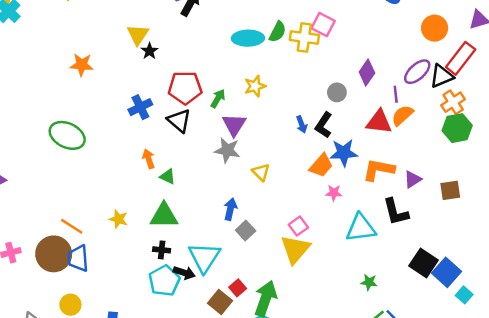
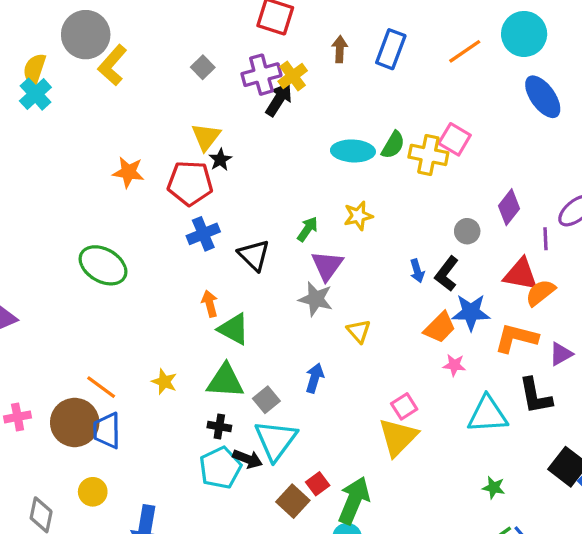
red pentagon: (185, 88) -> (190, 183), moved
orange semicircle: (402, 115) -> (540, 293), moved
green triangle: (168, 177) -> (234, 329), size x1.5
gray square: (246, 230) -> (266, 400), moved

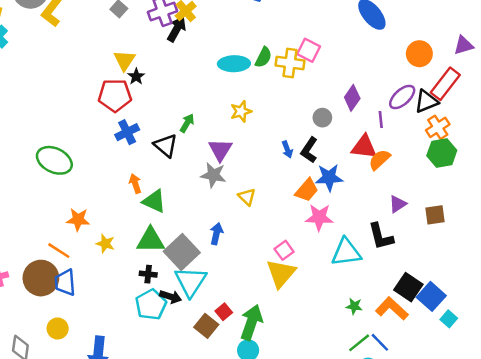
orange star: (128, 172) -> (78, 220), moved
green arrow: (308, 229) -> (187, 123), moved
orange L-shape: (516, 338) -> (392, 309), moved, turned 32
pink star: (454, 365) -> (319, 217), size x1.6
gray square: (266, 400) -> (182, 252), size x1.8

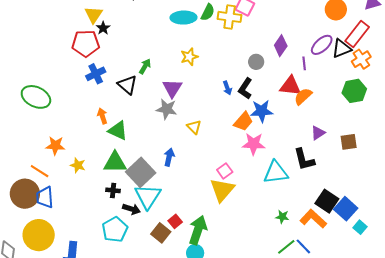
orange cross: (438, 127) -> (361, 59), moved
cyan pentagon: (151, 305) -> (115, 229), moved
yellow circle: (58, 328) -> (39, 235), size x1.8

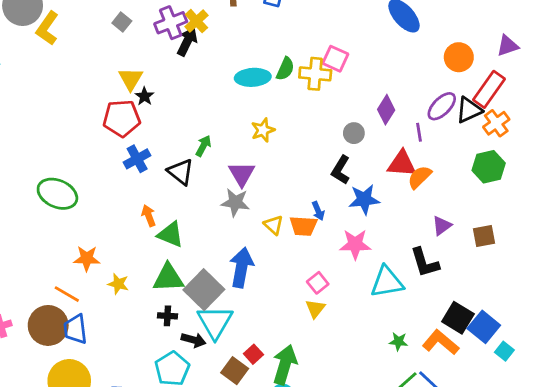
blue arrow: (227, 88) -> (318, 211), moved
orange trapezoid: (243, 121) -> (303, 226), moved, turned 55
blue arrow: (169, 157) -> (242, 267), size x1.6
yellow triangle: (222, 190) -> (315, 309), size x0.6

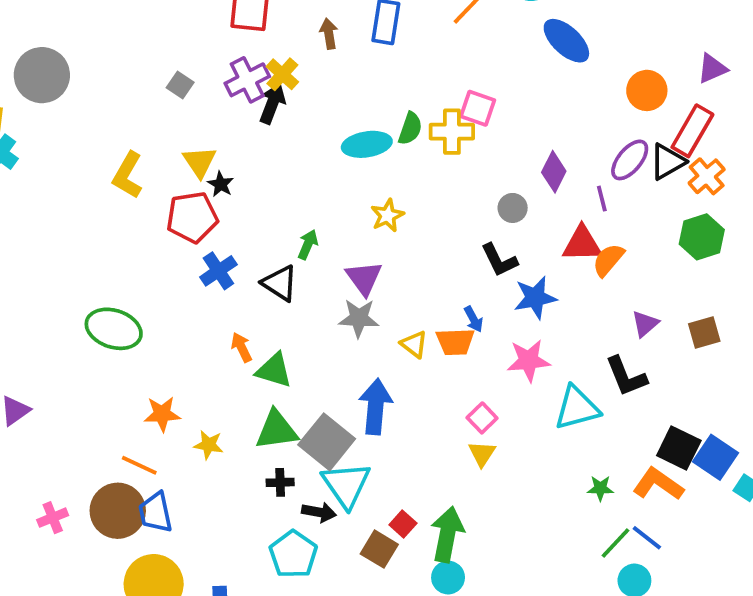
yellow L-shape: (47, 28) -> (128, 175), moved
black L-shape: (341, 170) -> (499, 260), turned -52

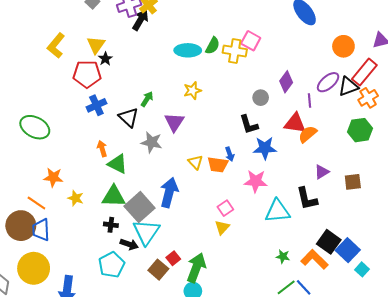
gray star: (359, 318) -> (152, 142), moved

